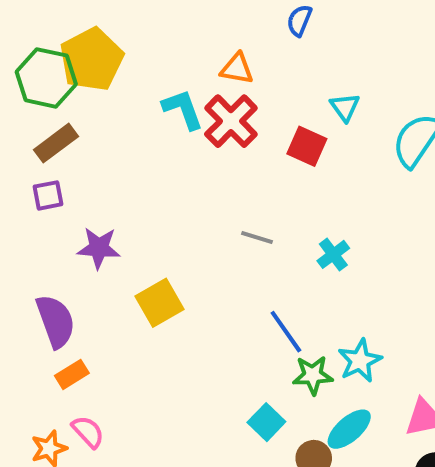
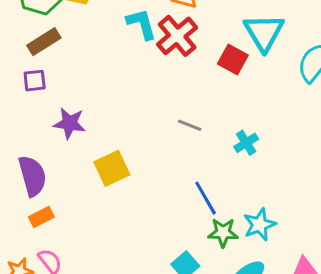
cyan triangle: (345, 107) -> (264, 32), size x1.8

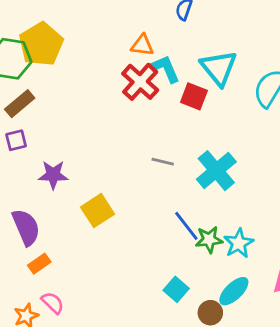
cyan L-shape: (142, 24) -> (165, 69), moved
cyan cross: (246, 143) -> (216, 171), size x1.8
green star: (223, 233) -> (209, 240), moved

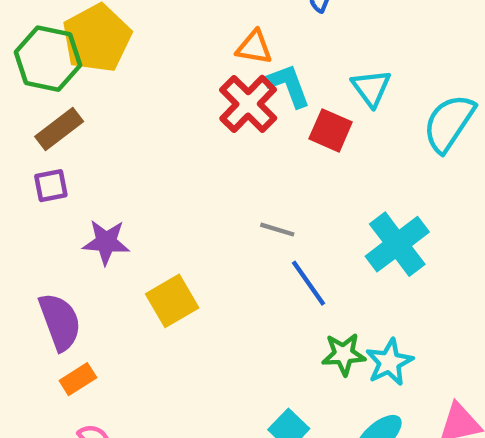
cyan triangle: (219, 68) -> (371, 88), size x0.7
cyan cross: (216, 171) -> (397, 244), moved
blue line: (186, 226) -> (308, 283), moved

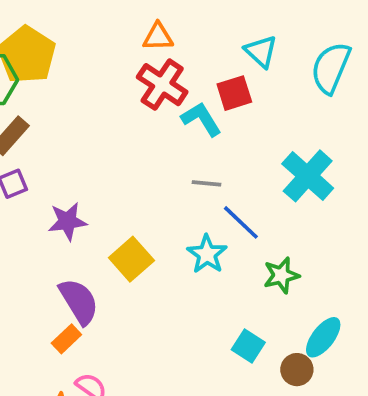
cyan L-shape: (288, 85) -> (201, 119), moved
red square: (331, 130) -> (234, 93), turned -30
purple semicircle: (60, 322) -> (79, 301), moved
cyan star: (389, 362) -> (207, 254), moved

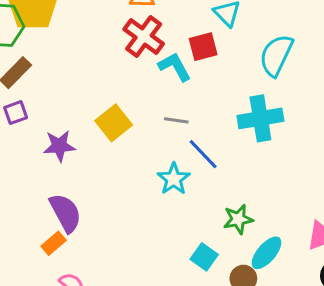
cyan semicircle: (331, 68) -> (276, 55), moved
cyan cross: (308, 176) -> (260, 118), turned 36
yellow square: (131, 259) -> (114, 123), moved
green star: (281, 275) -> (238, 219), moved

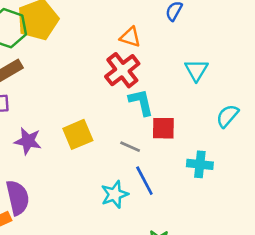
red square: (203, 47) -> (163, 128), moved
cyan semicircle: (276, 55) -> (227, 116), size x0.7
cyan cross: (260, 118) -> (200, 164), size x0.7

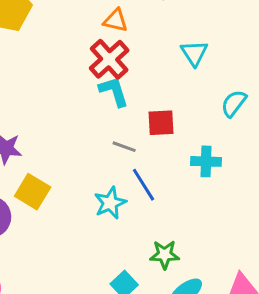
cyan L-shape: (141, 102) -> (114, 91), moved
yellow square: (78, 134) -> (33, 192), moved, turned -32

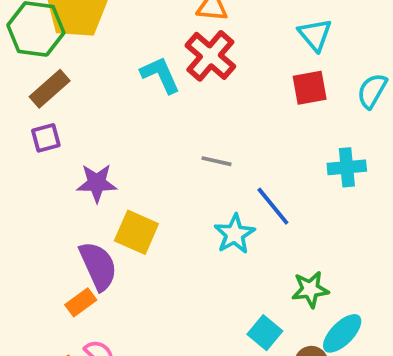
cyan L-shape: (114, 91) -> (160, 75), moved
red square: (161, 123) -> (310, 88), moved
gray line: (124, 147) -> (217, 161), moved

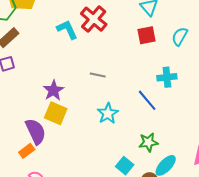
purple star: (97, 183) -> (53, 90), moved, turned -30
blue line: (273, 206) -> (147, 100), moved

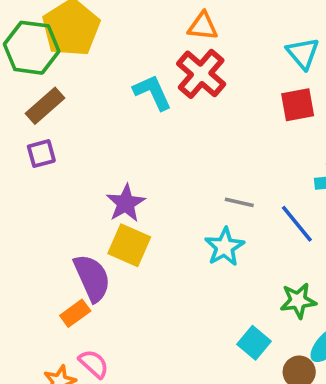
gray line: (98, 75) -> (239, 202), moved

